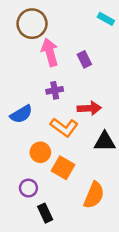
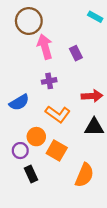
red arrow: (89, 108) -> (92, 96), moved
purple circle: (28, 188) -> (20, 151), moved
black rectangle: (45, 213) -> (31, 174), moved

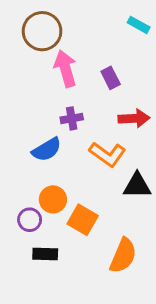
red arrow: (92, 96) -> (134, 118), moved
blue semicircle: (19, 102) -> (47, 150), moved
orange L-shape: (58, 114) -> (108, 154), moved
black rectangle: (31, 174) -> (45, 254), turned -63

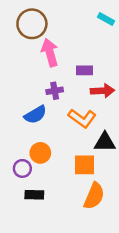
purple rectangle: (111, 78) -> (85, 70), moved, turned -63
orange square: (83, 220) -> (85, 165), moved, turned -30

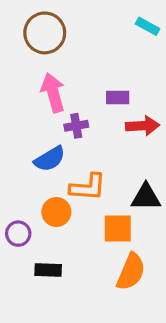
pink arrow: (50, 52) -> (53, 93), moved
orange L-shape: (82, 118) -> (88, 187), moved, turned -32
purple circle: (22, 168) -> (18, 234), moved

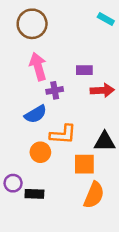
purple circle: (18, 234) -> (13, 183), moved

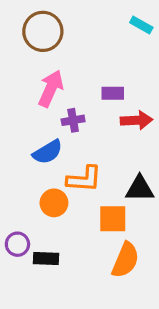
pink arrow: (38, 67) -> (51, 89), turned 40

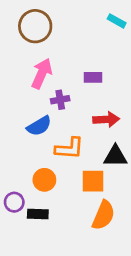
red arrow: (137, 120) -> (106, 119), moved
orange circle: (54, 203) -> (44, 180), moved

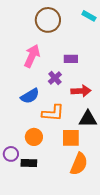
brown circle: (35, 26) -> (48, 20), moved
purple cross: (60, 100) -> (55, 78), moved, turned -32

